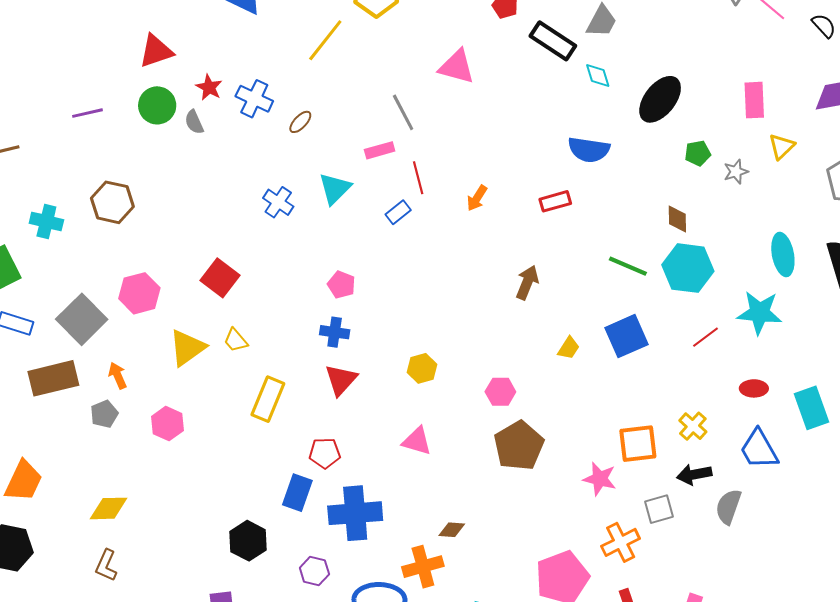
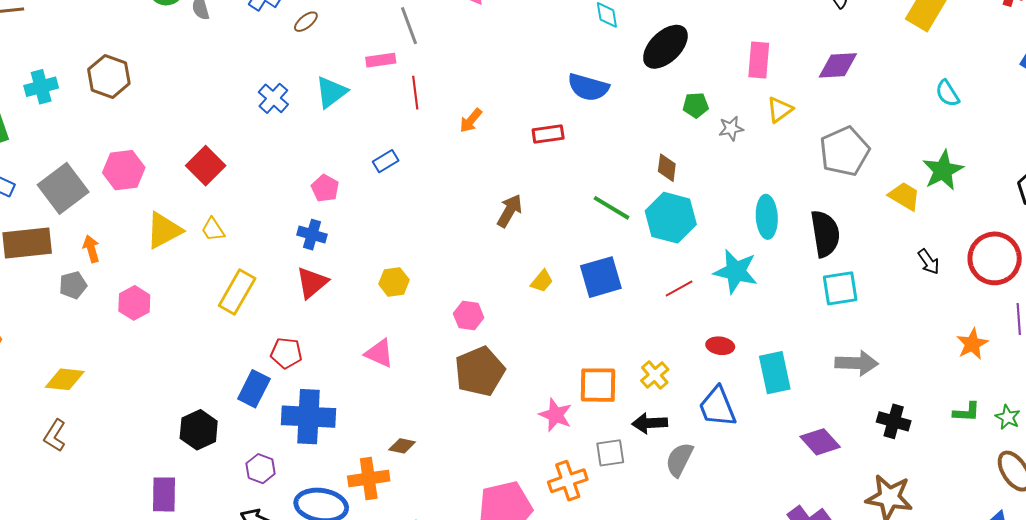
blue rectangle: (398, 212) -> (386, 161), moved
cyan cross: (46, 222) -> (41, 87), turned -36

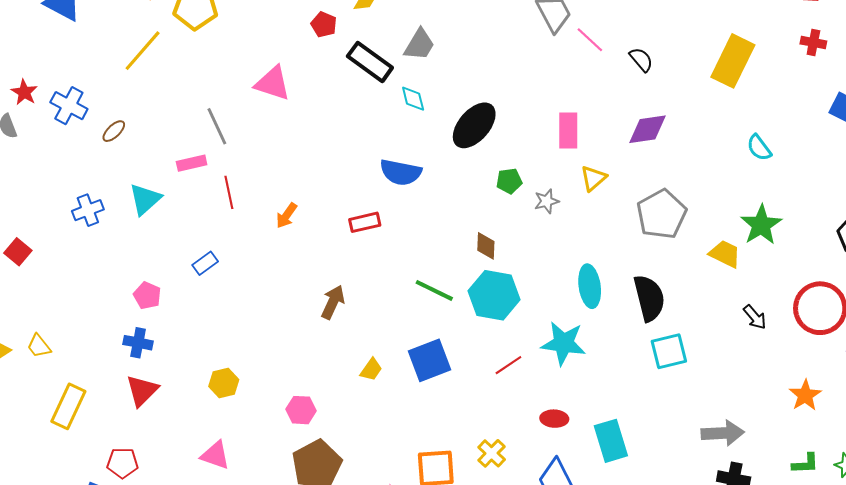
blue cross: (273, 98) -> (88, 210), turned 32
red square: (206, 166) -> (18, 252), moved, size x0.7
gray arrow: (857, 363) -> (723, 433), moved

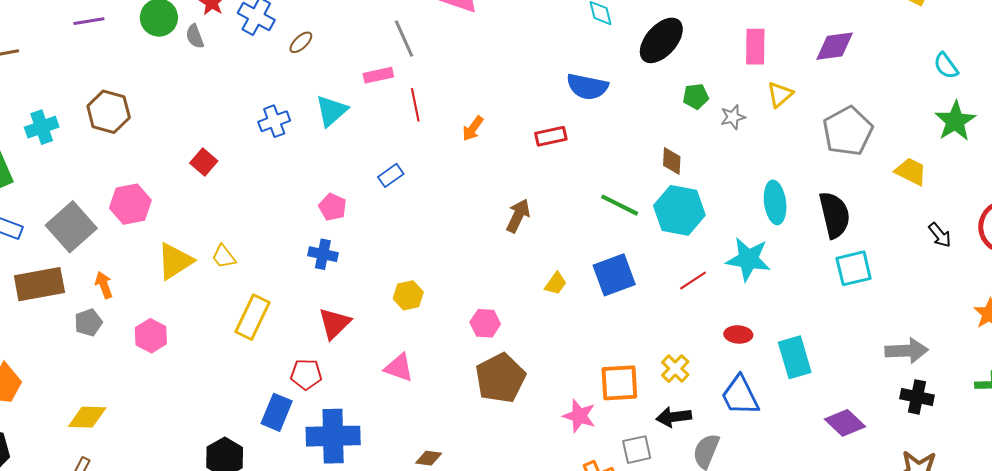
green star: (761, 225) -> (955, 121), moved
red triangle: (142, 391) -> (334, 323), moved

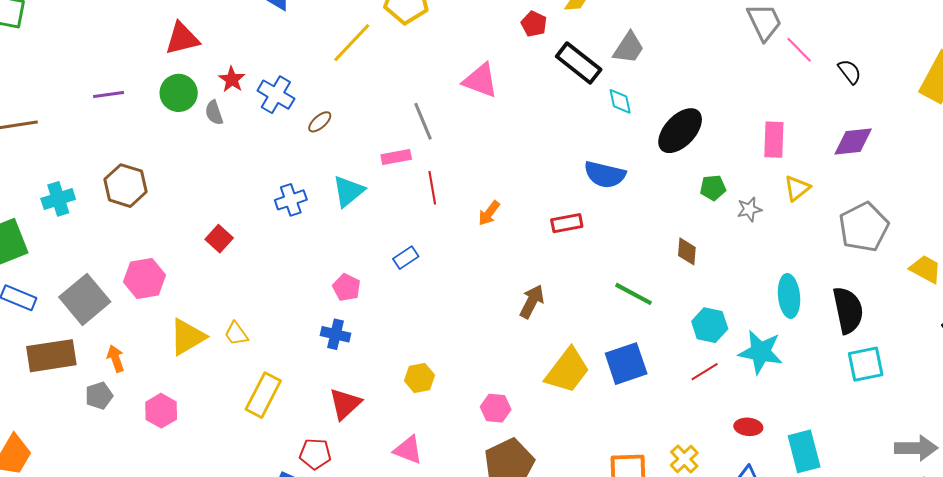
cyan hexagon: (679, 210) -> (710, 325), moved, size x0.7
yellow trapezoid: (556, 283) -> (567, 370), size x2.0

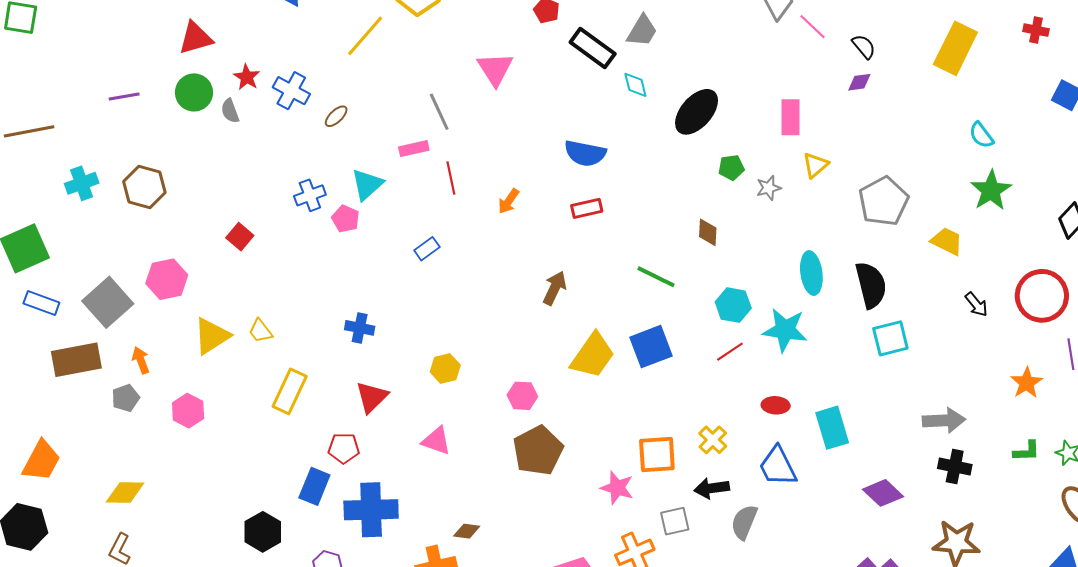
pink triangle: (480, 80) -> (495, 69), turned 39
purple diamond: (853, 141) -> (859, 82), moved, size x0.6
blue semicircle: (605, 175) -> (585, 153), moved
cyan cross: (58, 199) -> (82, 183), moved
pink pentagon: (347, 287) -> (346, 219), moved

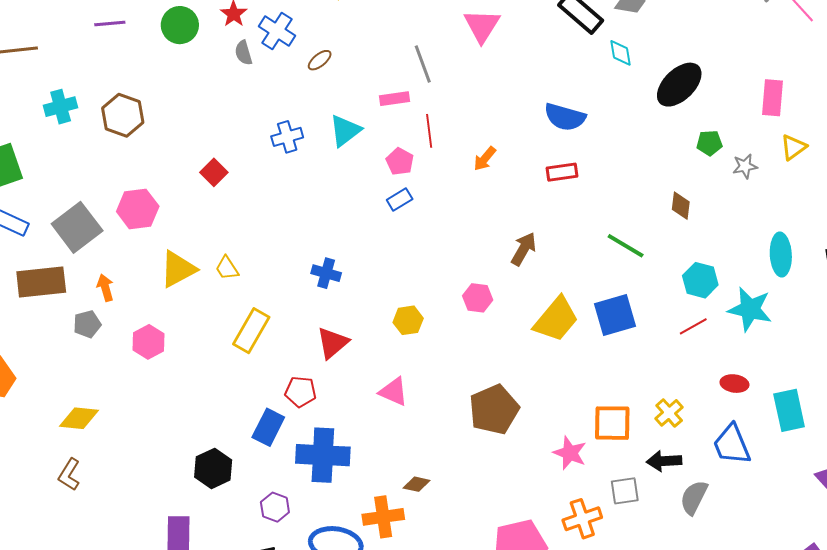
gray semicircle: (230, 111) -> (243, 53), moved
pink pentagon: (346, 219) -> (400, 161), moved
pink hexagon: (522, 396) -> (478, 298), moved

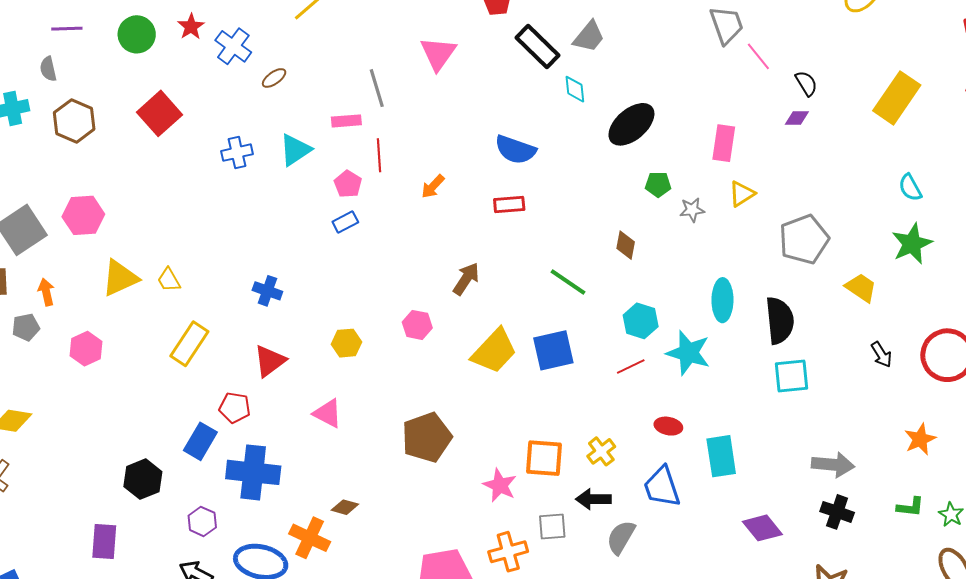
gray semicircle: (243, 53) -> (48, 69), moved
red square: (214, 172) -> (160, 113), moved, size x1.6
orange cross: (383, 517) -> (310, 538), turned 30

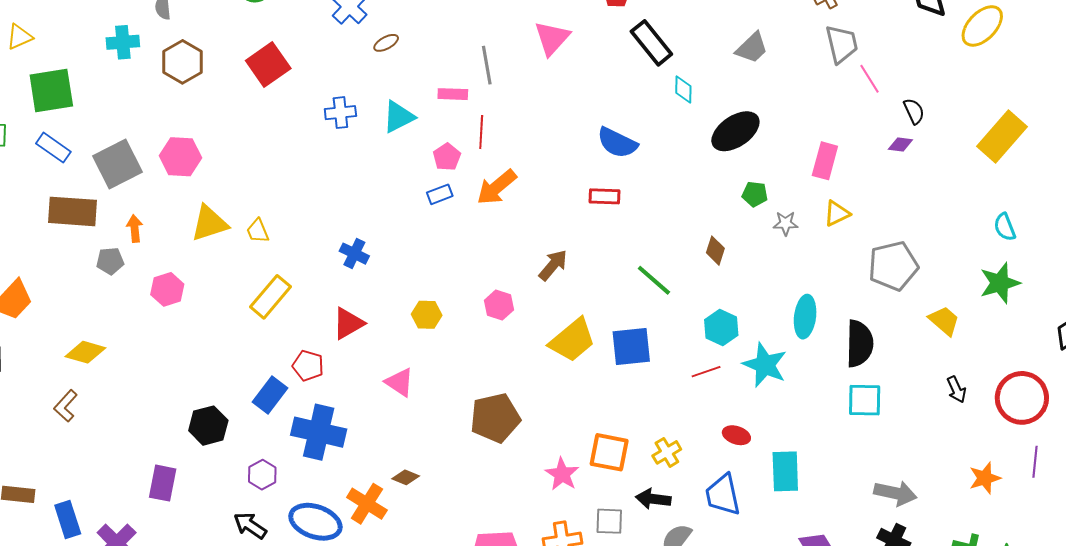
gray trapezoid: (589, 37) -> (752, 48), moved
orange arrow: (433, 186) -> (497, 187), moved, size x1.6

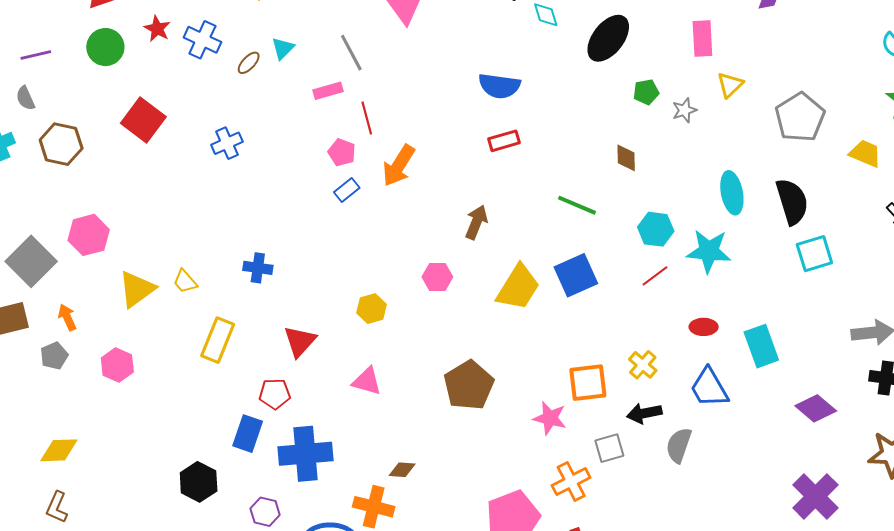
cyan triangle: (399, 117) -> (283, 48), moved, size x0.7
blue cross: (354, 254) -> (258, 268), moved

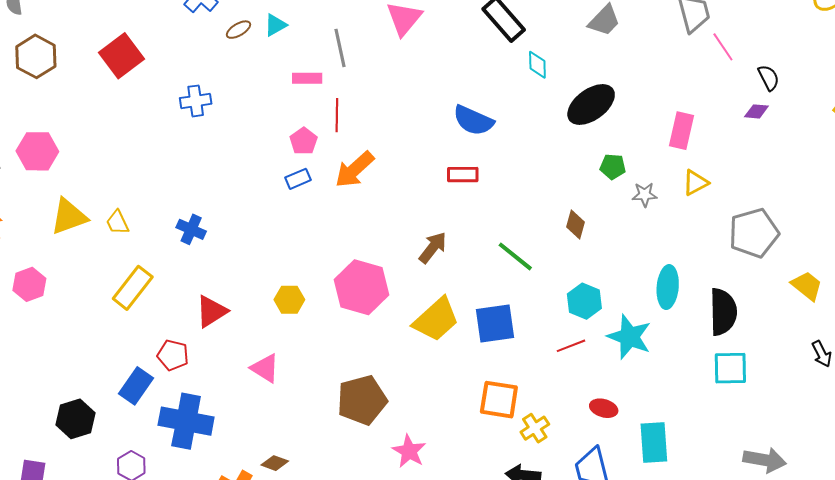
brown arrow: (476, 222) -> (433, 248), moved
pink hexagon: (437, 277) -> (361, 287), size x1.8
orange square: (588, 383) -> (499, 400), moved
pink star: (550, 418) -> (409, 451), moved

